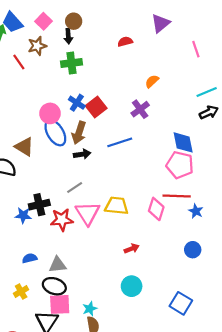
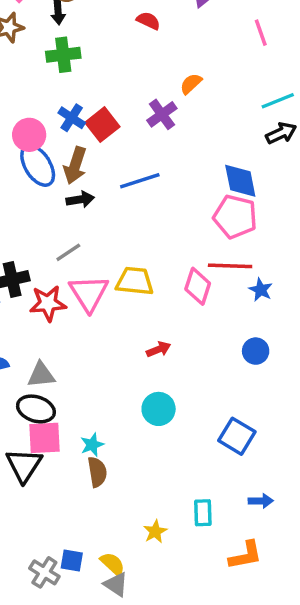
red semicircle: (125, 42) -> (148, 21), turned 40
purple cross: (140, 109) -> (162, 114), moved

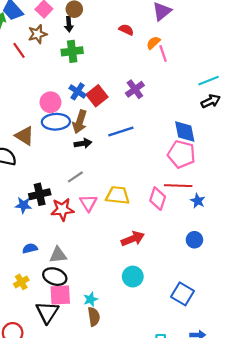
pink line: (261, 33) -> (163, 54), moved
orange semicircle: (191, 84) -> (153, 43), moved
blue ellipse: (38, 165) -> (56, 122), turned -60
pink triangle: (89, 293) -> (88, 203), size x0.7
red arrow: (159, 349) -> (133, 239), size x1.5

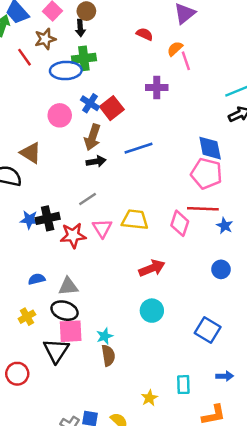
purple cross: (135, 89) -> (157, 87), moved, turned 36
blue ellipse: (56, 122) -> (66, 70), moved
blue star: (23, 205) -> (29, 220), moved

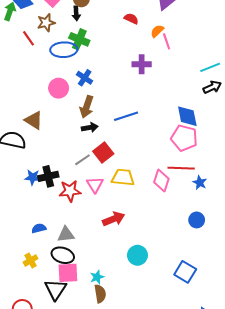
green cross: (84, 58) -> (79, 39), turned 30
red square: (112, 108) -> (103, 152), moved
red arrow: (152, 268) -> (114, 219), moved

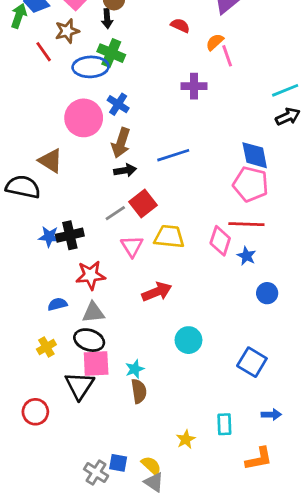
pink circle: (59, 88) -> (84, 118), size x1.4
blue star: (200, 183) -> (246, 256), moved
red star: (70, 191) -> (91, 275), moved

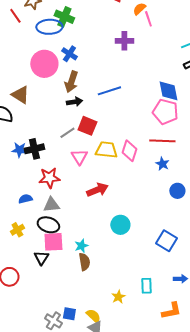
red square: (143, 203) -> (87, 126), turned -30
pink diamond: (220, 241) -> (129, 151), moved
black triangle: (80, 386) -> (41, 258), size x0.7

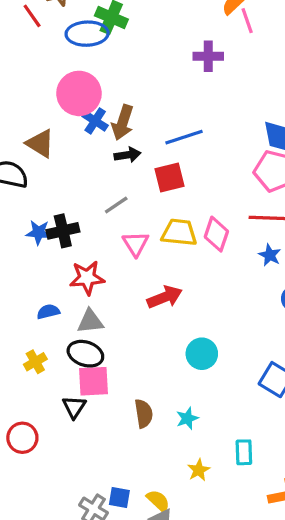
blue cross: (69, 54) -> (95, 121), moved
red square: (87, 126) -> (169, 177), moved, turned -36
cyan star: (81, 246) -> (187, 418), moved

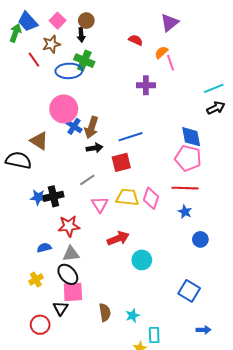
black ellipse: (85, 354) -> (68, 274), turned 30
cyan circle: (202, 354) -> (142, 260), moved
red circle: (22, 438) -> (40, 325), moved
cyan rectangle: (244, 452) -> (154, 335), moved

